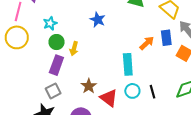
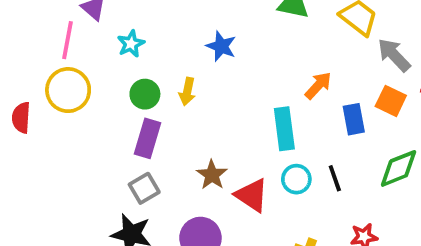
cyan star: (50, 23) -> (131, 44), moved
blue rectangle: (166, 38) -> (354, 119), moved
yellow arrow: (74, 49) -> (187, 91), moved

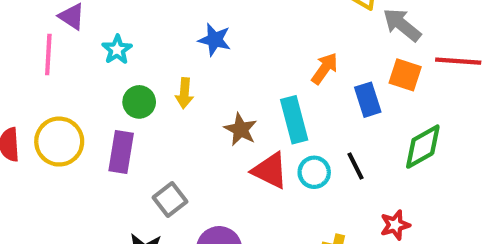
yellow circle: (68, 90) -> (59, 142), moved
purple rectangle: (148, 138) -> (121, 152), moved
brown star: (212, 175) -> (241, 129), moved
gray square: (144, 188) -> (170, 200), moved
red triangle: (252, 195) -> (270, 170), moved

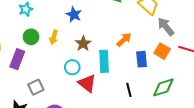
brown star: (241, 129) -> (83, 44), moved
cyan circle: (314, 172) -> (72, 67), moved

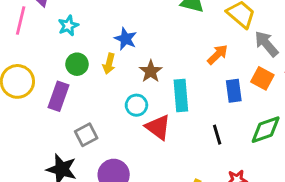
blue star: (74, 15) -> (126, 39), moved
orange arrow: (124, 40) -> (218, 55), moved

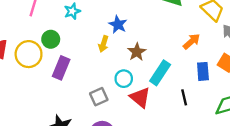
green circle: (77, 64) -> (51, 39), moved
cyan rectangle: (181, 95) -> (160, 73), turned 35
gray square: (86, 135) -> (99, 97), moved
black line: (217, 135) -> (184, 97), moved

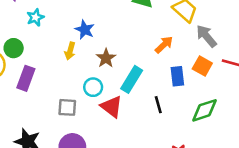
gray square: (99, 97) -> (67, 107), turned 30

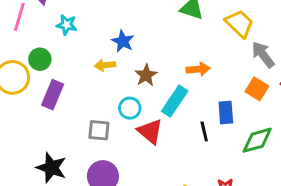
cyan star: (35, 17) -> (67, 25), turned 30
orange arrow: (164, 45) -> (198, 69), moved, turned 36
yellow arrow: (70, 51) -> (105, 65), turned 66
blue rectangle: (177, 76) -> (226, 112), moved

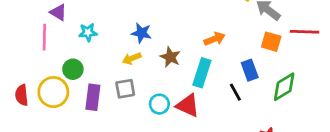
cyan circle: (130, 108) -> (159, 104), moved
gray square: (99, 130) -> (125, 89), moved

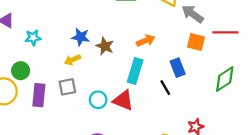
brown star: (170, 57) -> (105, 46), moved
green diamond: (284, 87) -> (225, 79), moved

